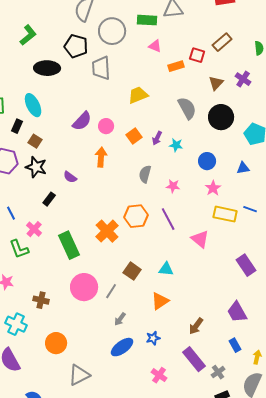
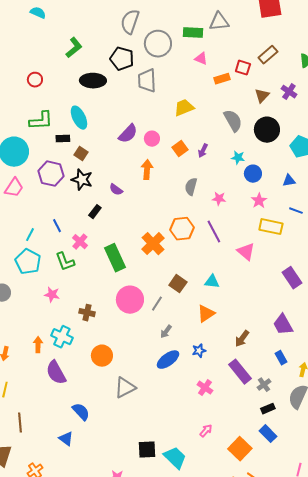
black rectangle: (17, 126) -> (63, 139), turned 64
cyan star: (176, 145) -> (238, 158), moved
blue line: (250, 209) -> (296, 211), moved

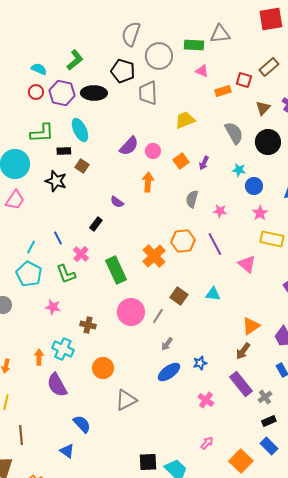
cyan semicircle: (38, 13) -> (39, 69), moved
purple hexagon: (51, 174) -> (62, 93), moved
black star: (82, 180) -> (56, 181), moved
orange triangle: (206, 314) -> (251, 326), moved

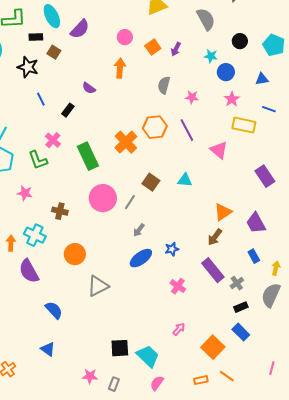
black circle: (268, 142) -> (240, 41), moved, size x0.6
purple semicircle: (129, 146) -> (80, 29), moved
blue line: (58, 238) -> (41, 99), moved
blue triangle: (67, 451) -> (48, 349), moved

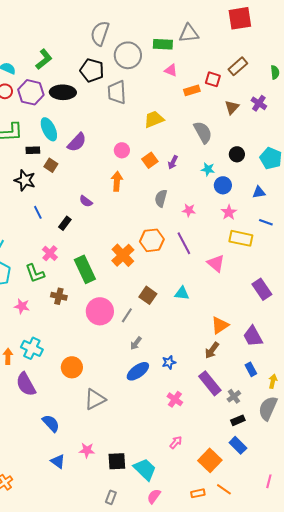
brown cross: (60, 211) -> (59, 296), moved
blue triangle: (48, 349) -> (58, 461), moved
pink star: (90, 376) -> (87, 450), moved

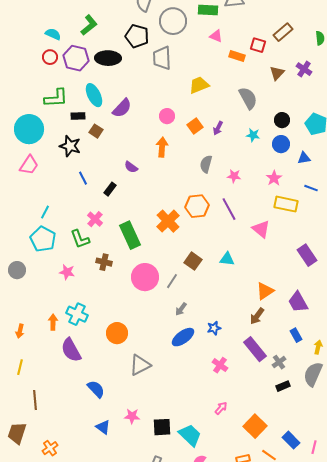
orange rectangle: (192, 90) -> (237, 56), turned 35
blue circle: (223, 185) -> (281, 144), moved
blue rectangle: (238, 445) -> (291, 440), moved

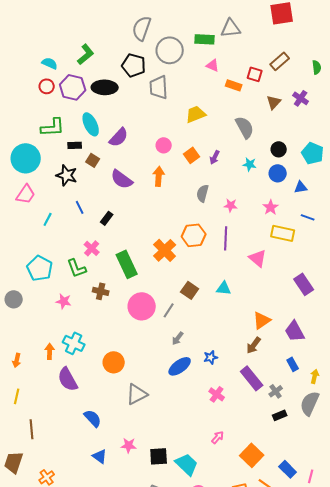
purple semicircle: (131, 167) -> (122, 179), moved, size x1.6
purple line: (229, 209) -> (226, 238), turned 30
cyan line: (45, 212) -> (48, 219), moved

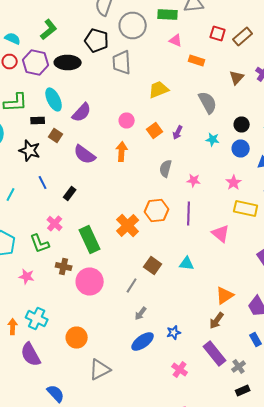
red square: (255, 74) -> (218, 34), moved
pink circle: (142, 306) -> (90, 282), moved

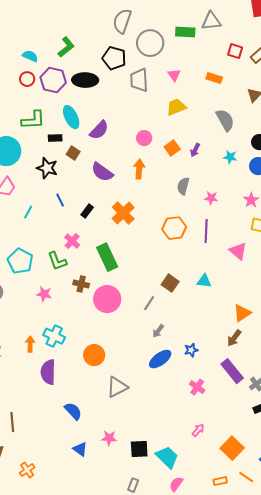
pink triangle: (176, 40) -> (174, 75), moved, turned 32
orange cross: (128, 226) -> (123, 213), moved
purple semicircle: (31, 354) -> (48, 372), turned 30

